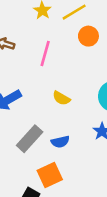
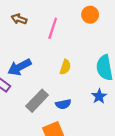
yellow semicircle: (61, 98) -> (65, 67), turned -104

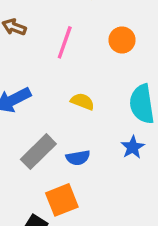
orange circle: (90, 15) -> (122, 40), moved
yellow semicircle: (65, 67) -> (82, 101), turned -88

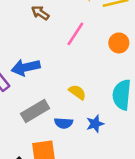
yellow semicircle: (82, 101) -> (77, 92), moved
blue star: (133, 147) -> (95, 124), moved

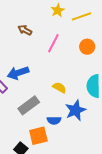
blue semicircle: (64, 123) -> (54, 120), moved
blue star: (95, 124) -> (76, 110), size x1.5

